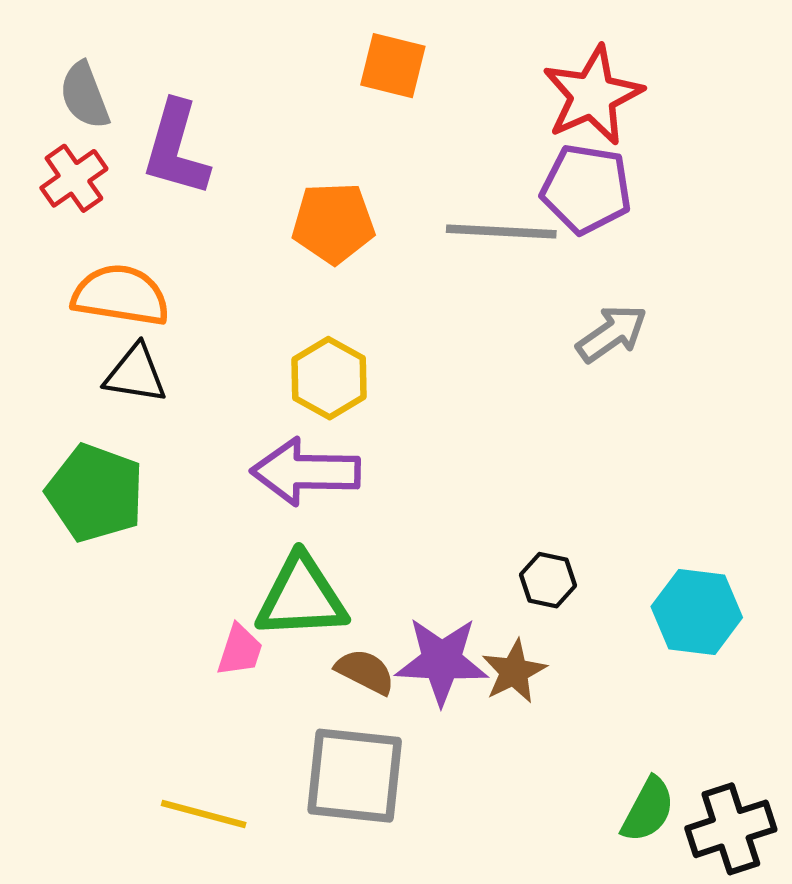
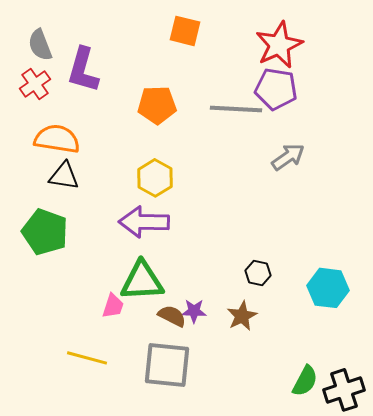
purple star: (442, 661) -> (194, 311), moved, size x0.6
yellow line: (204, 814) -> (87, 358), moved

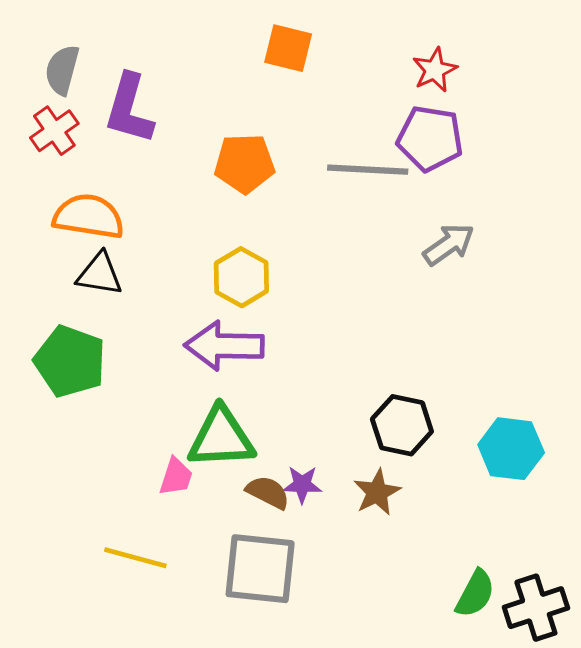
gray semicircle: (40, 45) -> (62, 70), turned 36
red star: (279, 45) -> (435, 70), size x0.6
black hexagon: (258, 273) -> (402, 425), size x1.5

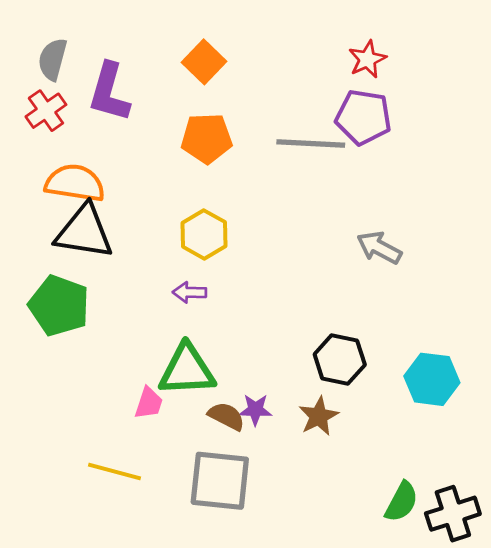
orange square: (288, 48) -> (204, 62), moved, turned 30
gray arrow: (449, 244) -> (379, 248), moved, turned -117
black triangle: (100, 274) -> (84, 232), size x1.5
purple arrow: (224, 346) -> (190, 292), size x0.5

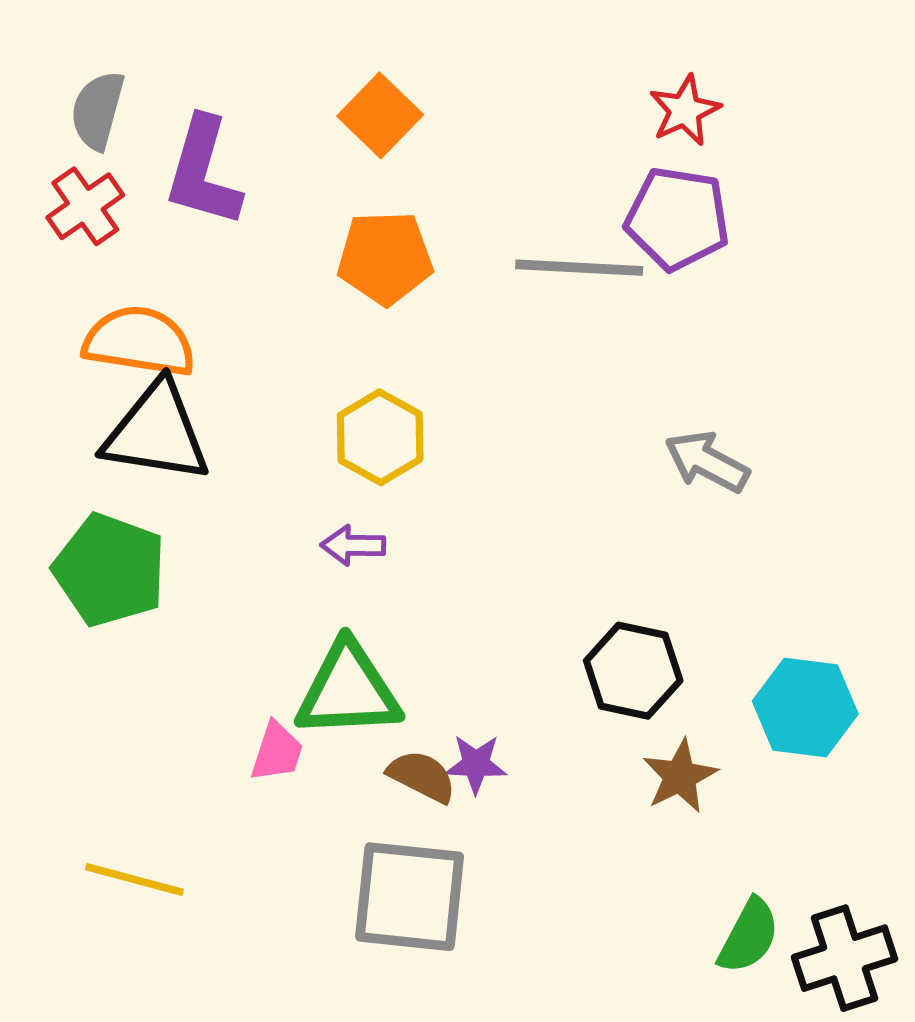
brown star: (319, 416) -> (680, 776), moved
yellow line: (114, 472) -> (134, 879), moved

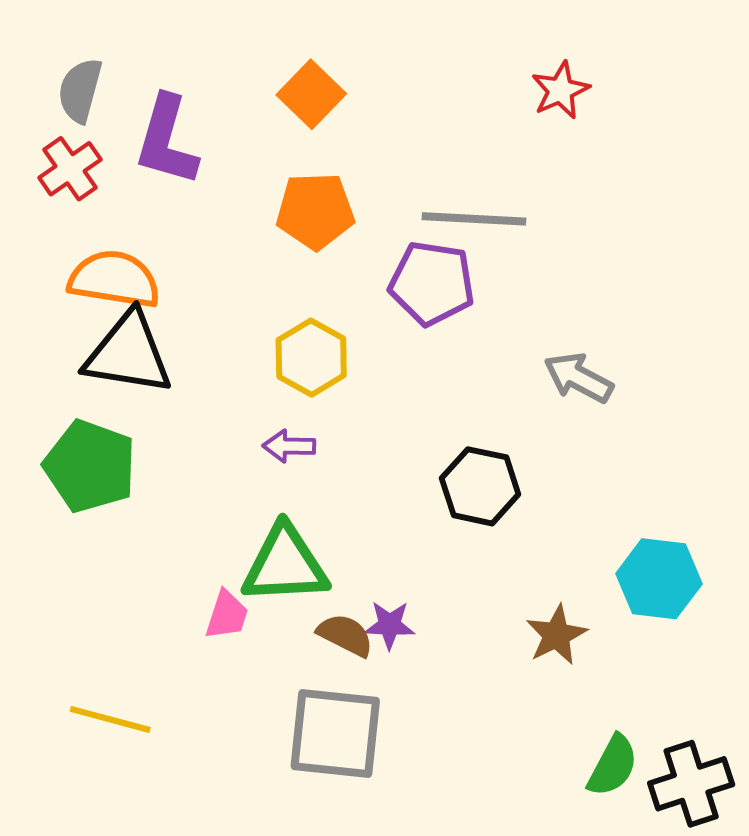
purple pentagon: (677, 219) -> (432, 283), moved
black hexagon: (633, 671) -> (480, 486), moved

